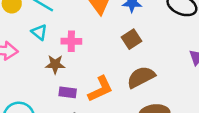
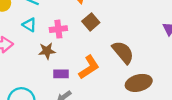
brown square: (132, 39) -> (91, 22), moved
brown semicircle: (141, 77) -> (123, 52), turned 85

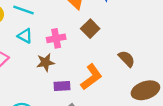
brown semicircle: (123, 52) -> (127, 59), size x0.7

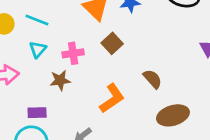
cyan triangle: (25, 36) -> (38, 49), turned 42
purple rectangle: (62, 86) -> (37, 113), moved

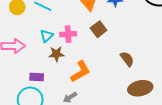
cyan triangle: (38, 49) -> (47, 36), moved
orange L-shape: (112, 98) -> (80, 72), moved

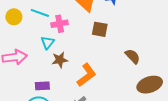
brown square: (99, 29) -> (100, 29), turned -35
pink cross: (68, 34) -> (60, 24), moved

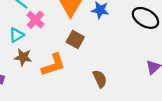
pink cross: (60, 24) -> (35, 20), turned 35
orange L-shape: (86, 75) -> (53, 65), moved

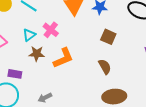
pink cross: (35, 20) -> (51, 30), moved
brown square: (75, 39) -> (108, 37), moved

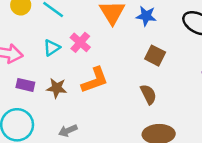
brown star: (37, 54) -> (57, 88), moved
purple rectangle: (15, 74) -> (25, 85), moved

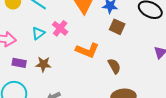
brown square: (155, 56) -> (117, 27), moved
orange L-shape: (95, 80) -> (87, 50), moved, turned 45

